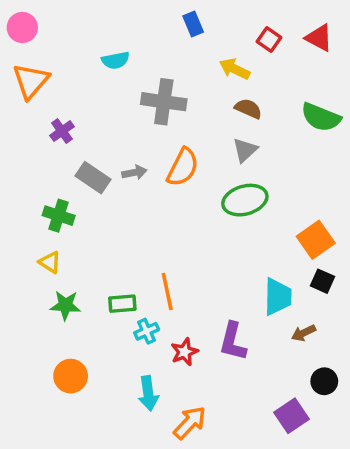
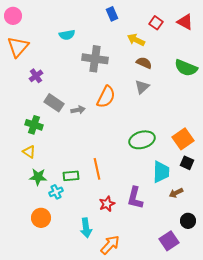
gray arrow: (134, 172) -> (78, 110), moved
green ellipse: (245, 200) -> (142, 140), moved
cyan cross: (147, 331) -> (56, 192), moved

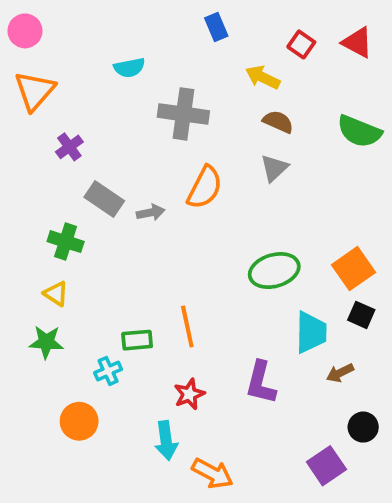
green star: (38, 177) -> (46, 342), moved
red star: (107, 204) -> (189, 394), moved
orange arrow: (110, 245) -> (212, 473), turned 75

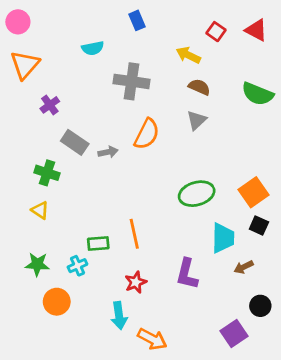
blue rectangle: (216, 27) -> (137, 20), moved
green star: (46, 342) -> (37, 264), moved

